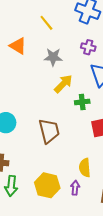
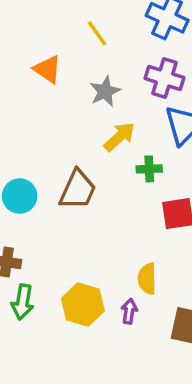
purple cross: (88, 47) -> (165, 78), size x1.5
gray star: (53, 57) -> (105, 91), turned -30
brown trapezoid: (49, 131) -> (78, 190), moved, turned 35

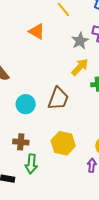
gray star: (105, 91) -> (80, 41), moved
yellow hexagon: (83, 305) -> (63, 143), moved

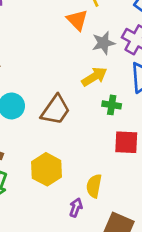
orange triangle: (37, 32) -> (77, 20), moved

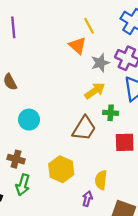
brown trapezoid: (56, 110) -> (84, 128), moved

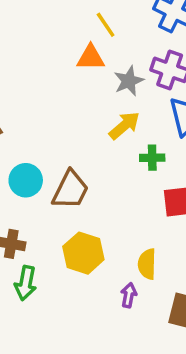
orange triangle: (78, 46) -> (91, 57), turned -36
brown trapezoid: (84, 128) -> (70, 190), moved

